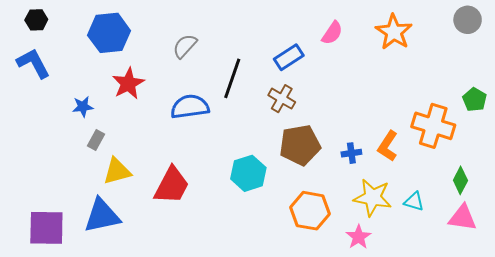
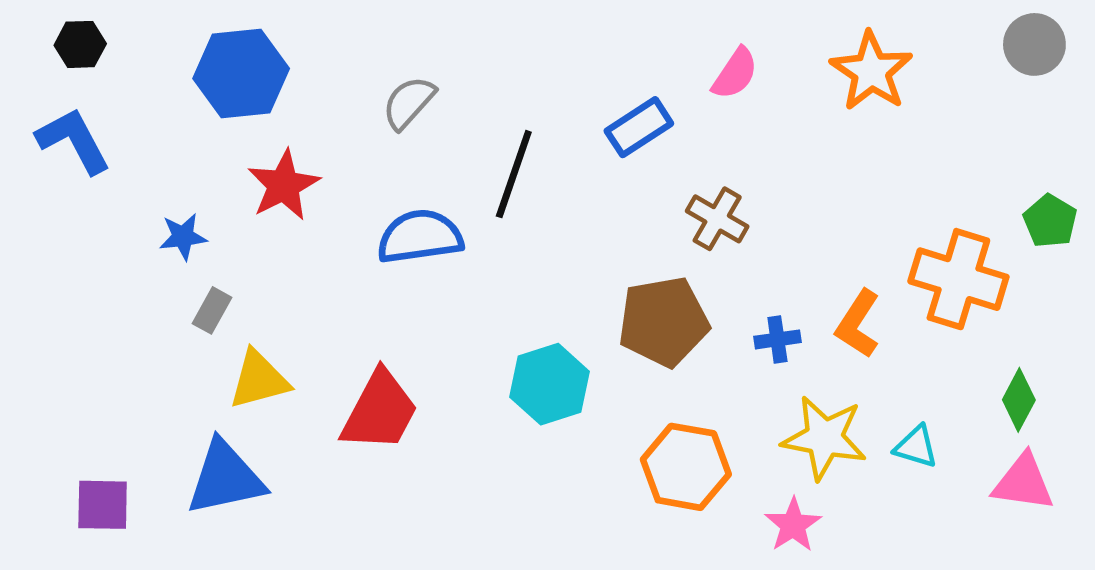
brown cross: (282, 99) -> (717, 219), moved
purple square: (46, 228) -> (103, 505), size x0.7

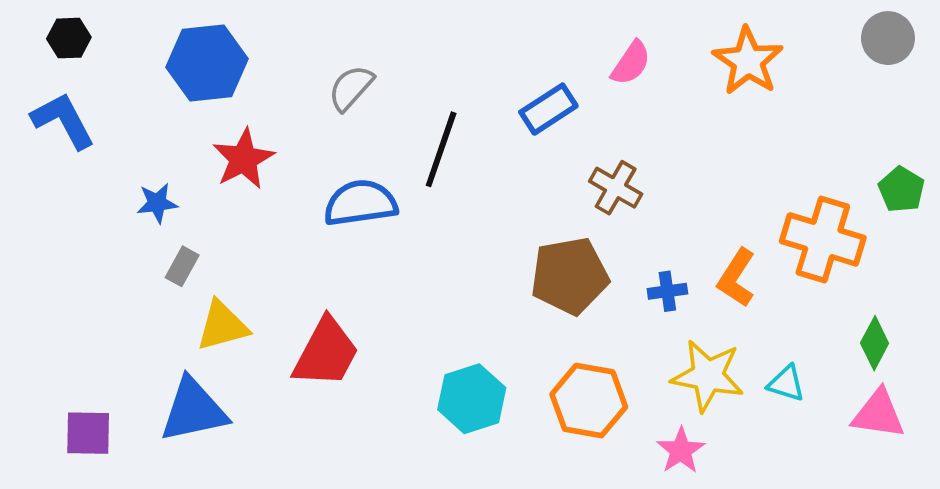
cyan hexagon: (550, 384) -> (472, 399), moved

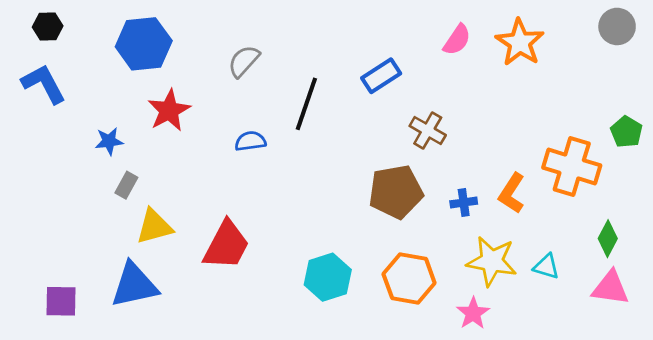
pink semicircle: (631, 63) -> (457, 40), moved
blue semicircle: (360, 203) -> (250, 141), size x0.6

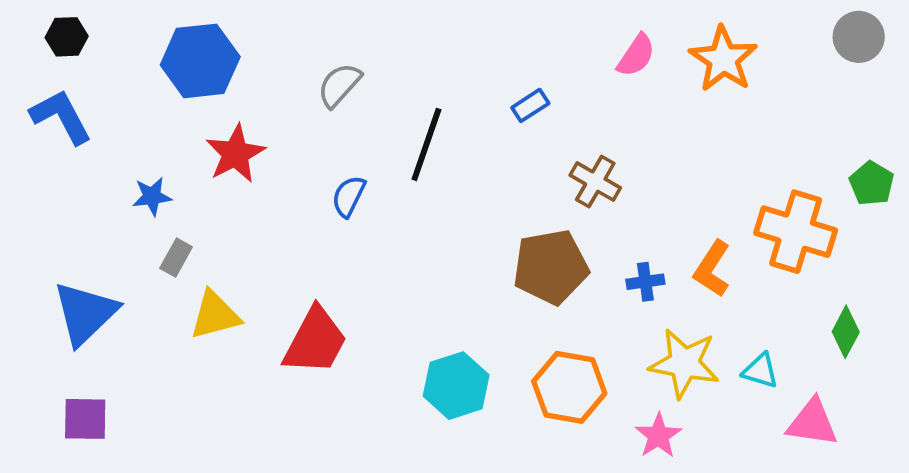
blue rectangle: (381, 76) -> (530, 105), size x0.7
blue semicircle: (250, 141) -> (349, 196), turned -56
blue triangle: (134, 285) -> (85, 313), moved, turned -32
pink triangle: (610, 288) -> (812, 423), moved

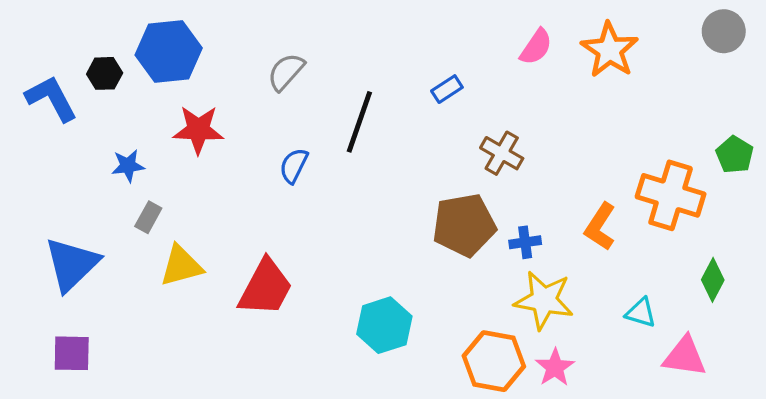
black hexagon: (67, 37) -> (105, 73), moved
red star: (235, 154) -> (198, 130), turned 30
blue cross: (645, 282) -> (525, 242), moved
yellow star: (684, 363) -> (544, 300), moved
orange hexagon: (569, 387) -> (494, 361), moved

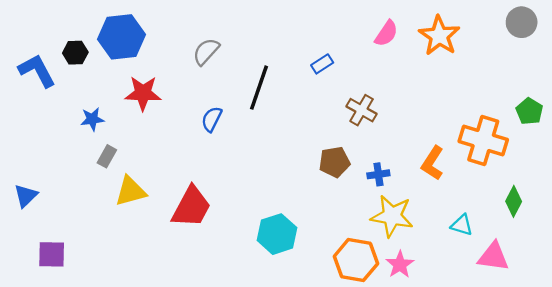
brown pentagon: (464, 225) -> (334, 162), size x0.7
blue triangle: (72, 264) -> (26, 196), moved, size x0.6

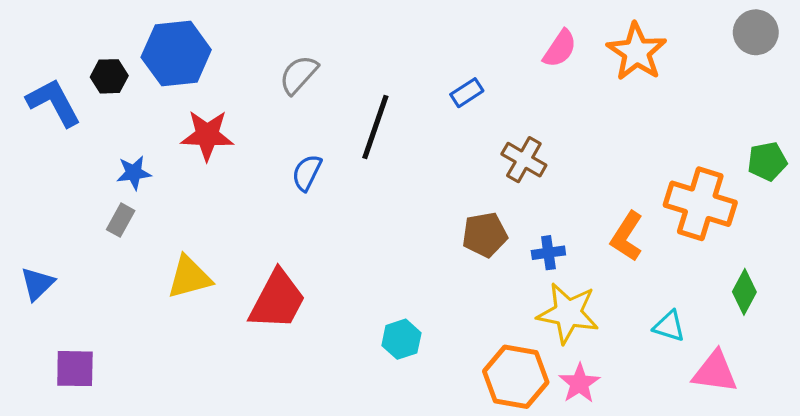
green pentagon: (529, 111) -> (767, 161), turned 30
gray rectangle: (107, 156) -> (121, 220), moved
cyan hexagon: (277, 234) -> (401, 339), size x0.7

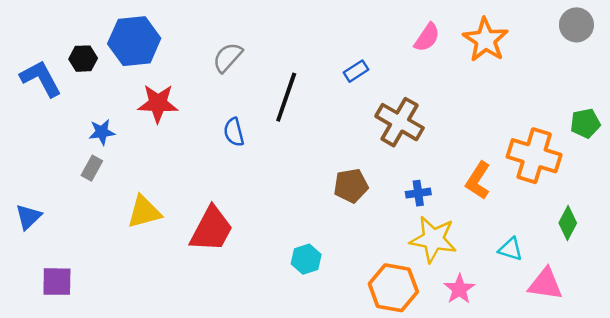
brown cross: (524, 160) -> (400, 122), size x1.4
blue semicircle: (307, 173) -> (234, 132), turned -40
brown pentagon: (485, 235) -> (351, 186), moved
pink star: (579, 383) -> (459, 289), moved

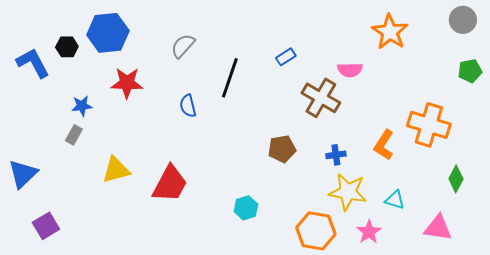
pink semicircle: (427, 37) -> (350, 70), moved, turned 55
green pentagon: (585, 123) -> (470, 71), moved
blue triangle: (28, 217) -> (23, 174), size x1.4
cyan triangle: (510, 249) -> (395, 200), moved
purple square: (57, 282) -> (46, 226), turned -32

